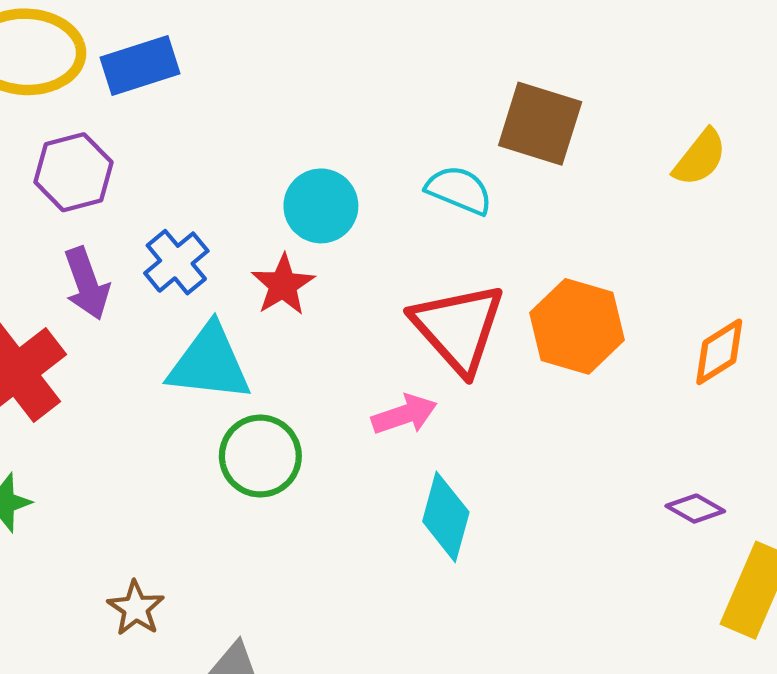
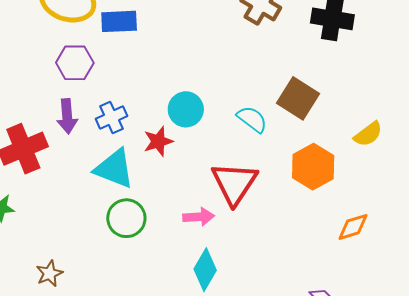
orange hexagon: (577, 326) -> (313, 167), moved

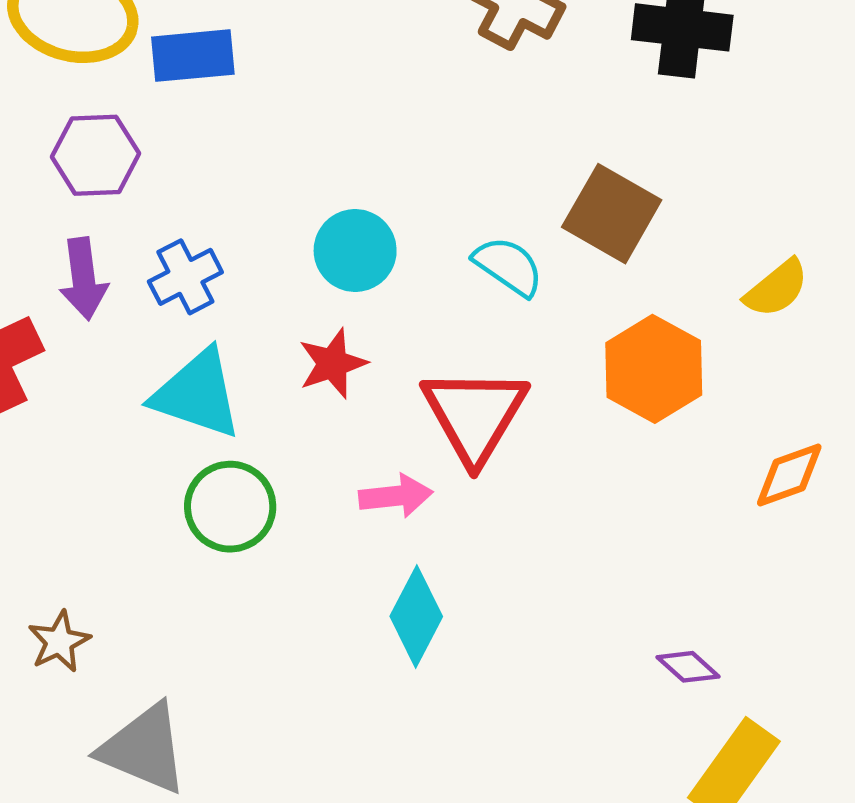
red star: (158, 141) -> (333, 364), moved
orange diamond: (353, 227) -> (789, 475), moved

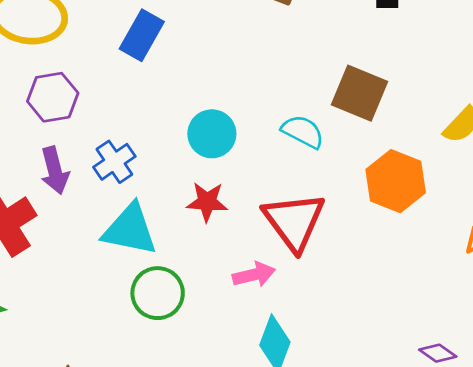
blue rectangle: (193, 56) -> (142, 35), moved, turned -48
red star: (333, 364) -> (207, 202), turned 30

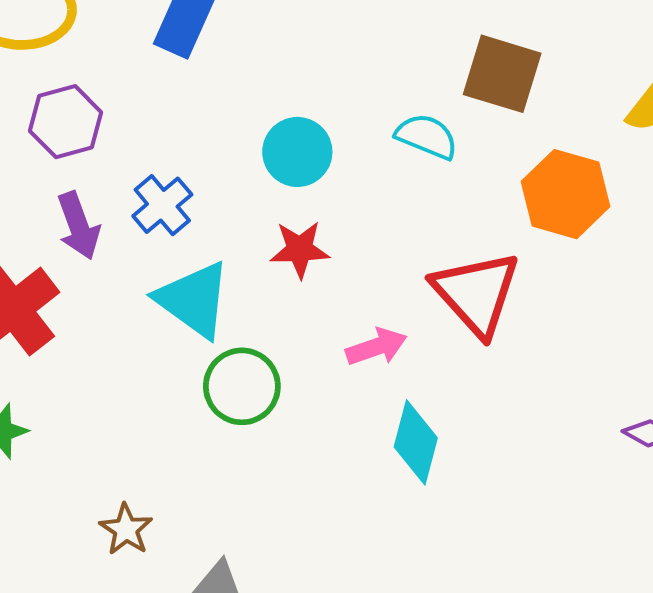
red triangle: (294, 221) -> (476, 293), moved
cyan triangle: (130, 230) -> (194, 300), turned 30

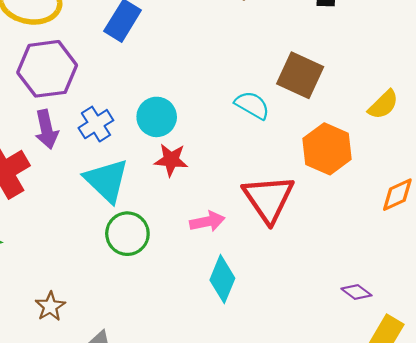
purple hexagon: (66, 122) -> (47, 69), size x1.4
cyan circle: (297, 152) -> (157, 117), moved

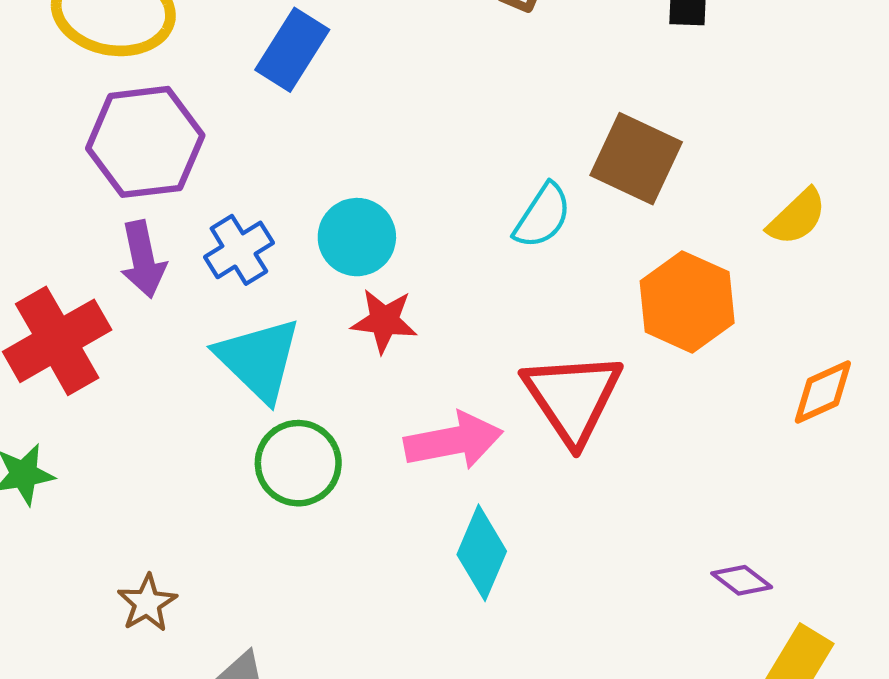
cyan semicircle: (252, 105) -> (543, 216), turned 93
pink arrow: (207, 221) -> (453, 441), size x1.4

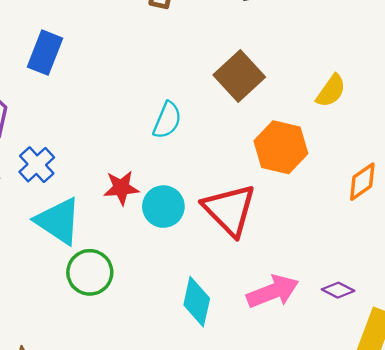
brown square: (636, 159) -> (239, 76), turned 33
cyan semicircle: (543, 216) -> (167, 120), moved
cyan circle: (357, 237) -> (163, 207), moved
pink arrow: (453, 441) -> (273, 292), moved

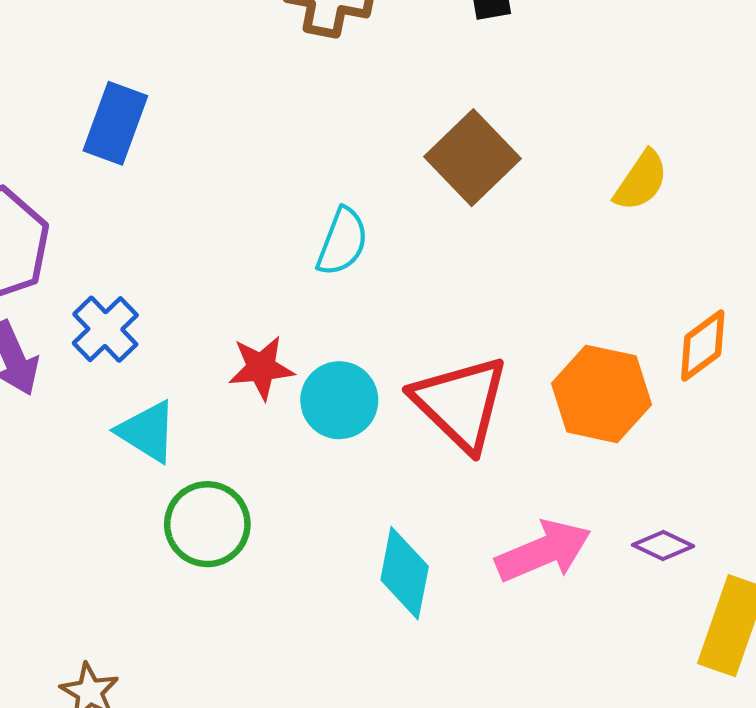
orange hexagon: (281, 147) -> (601, 394), moved
cyan triangle: (58, 221) -> (147, 432), size x0.7

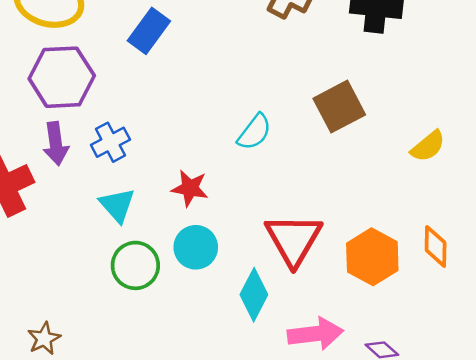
orange diamond: (703, 346) -> (436, 246), turned -69
cyan circle: (339, 400) -> (196, 247), moved
cyan diamond: (405, 573) -> (254, 295), moved

